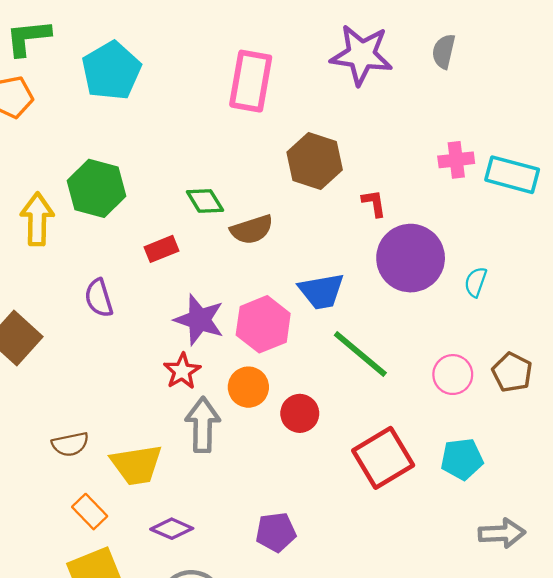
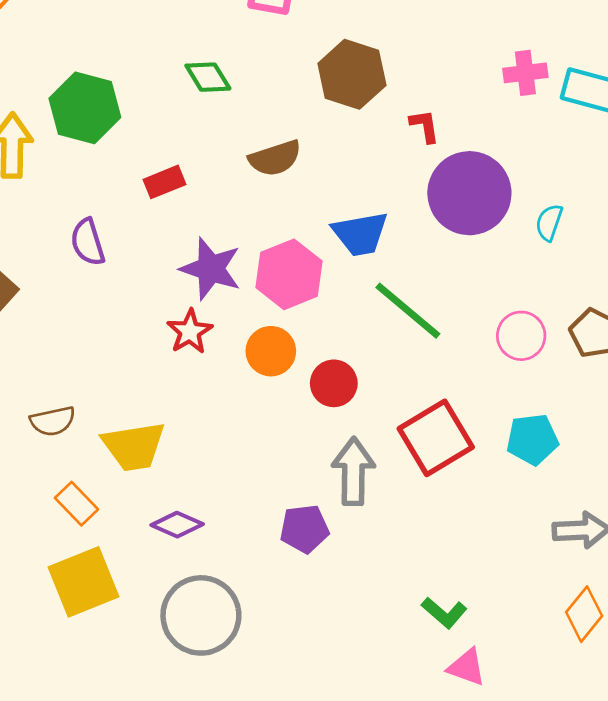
green diamond: (205, 201) -> (208, 77), moved
gray arrow: (203, 425) -> (353, 471), moved

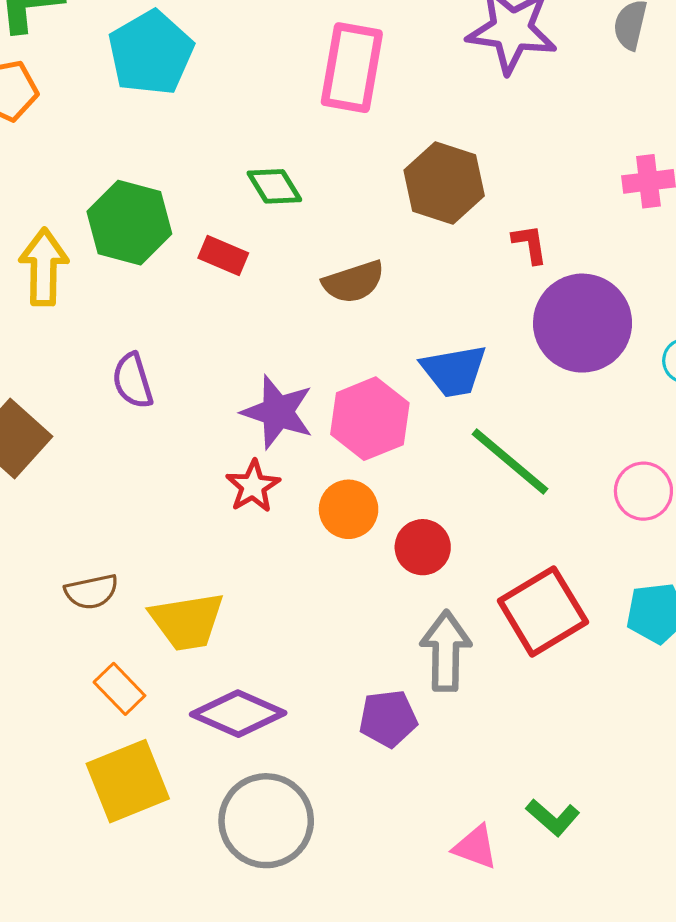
red rectangle: (165, 182) -> (223, 256), moved, turned 45
purple diamond: (177, 525) -> (238, 714), size x1.5
pink triangle: (467, 667) -> (475, 847), moved

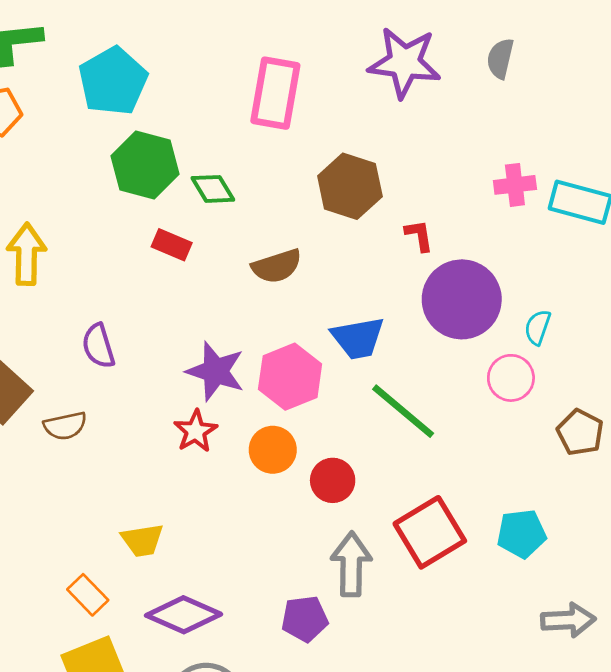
green hexagon: (129, 223) -> (145, 165), moved
pink circle: (643, 491) -> (511, 378), moved
brown semicircle: (91, 592) -> (65, 426), moved
yellow trapezoid: (187, 621) -> (142, 540), size x0.7

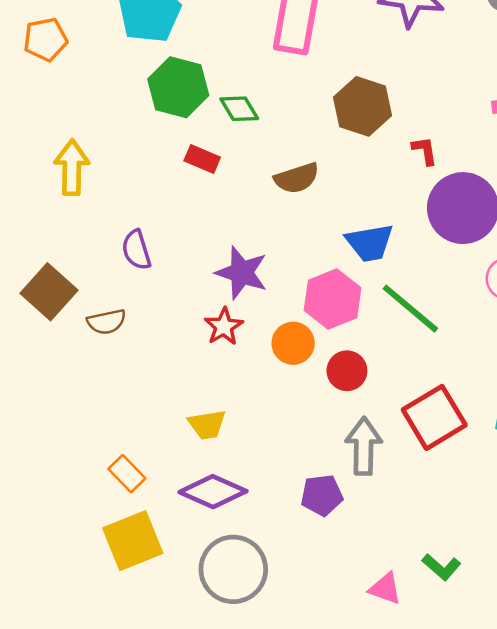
pink hexagon: (290, 377) -> (333, 299), moved
yellow trapezoid: (142, 540) -> (207, 425), moved

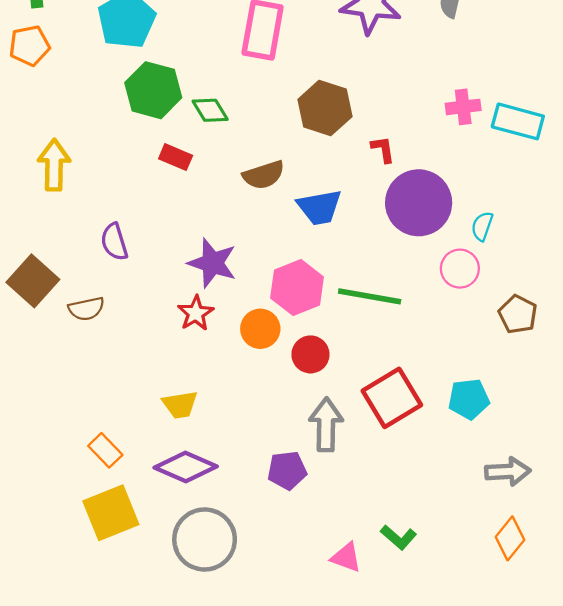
blue trapezoid: (370, 243) -> (319, 207), moved
green line: (410, 309) -> (370, 296), turned -30

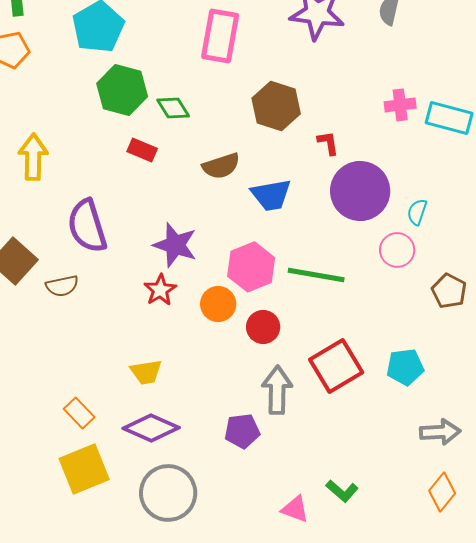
purple semicircle: (114, 242) -> (87, 226), size x1.6

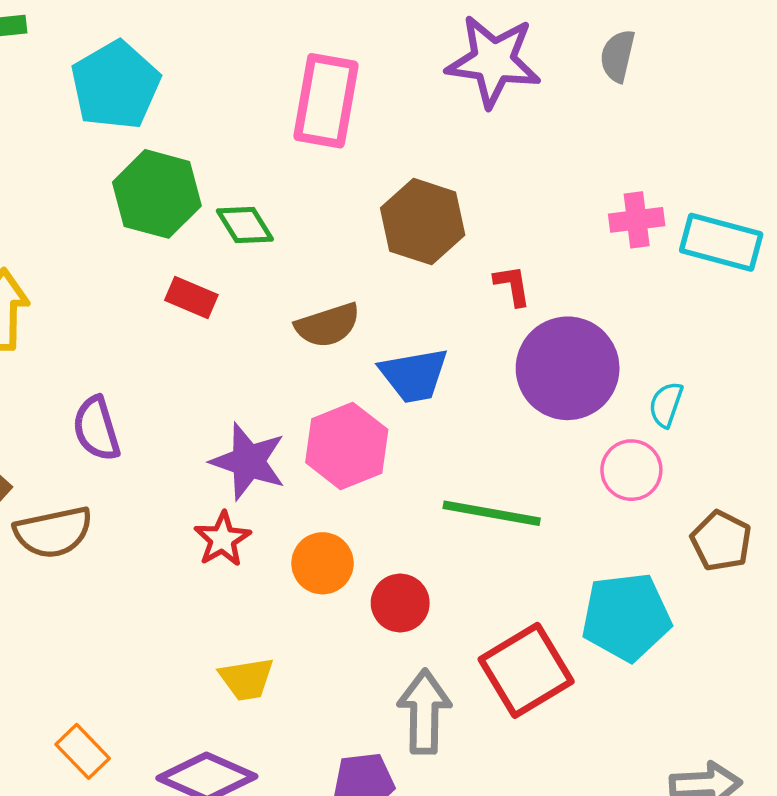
purple semicircle: (87, 226) -> (96, 429), size x0.7
pink hexagon: (251, 267) -> (347, 446), moved
brown semicircle: (62, 286) -> (53, 532), size x1.4
cyan pentagon: (405, 367) -> (626, 617), moved, size x1.4
yellow trapezoid: (146, 372) -> (247, 679), moved

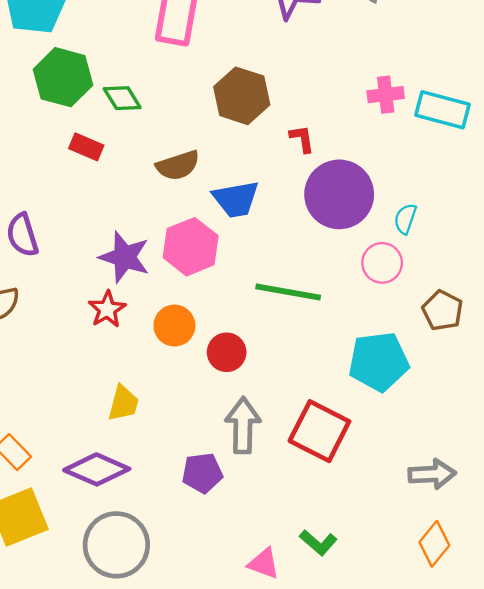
red square: (526, 670) -> (319, 431), moved, turned -32
yellow trapezoid: (247, 679) -> (123, 403), turned -66

